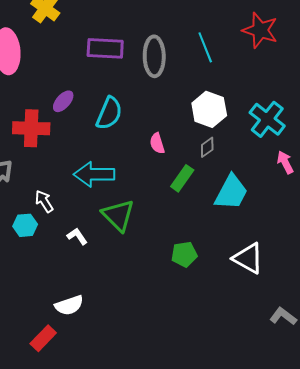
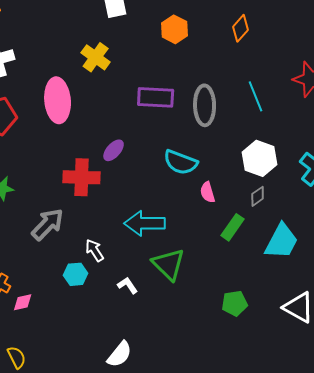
cyan semicircle: (109, 113) -> (181, 162), moved, turned 88
white semicircle: (69, 305) -> (120, 354), turned -32

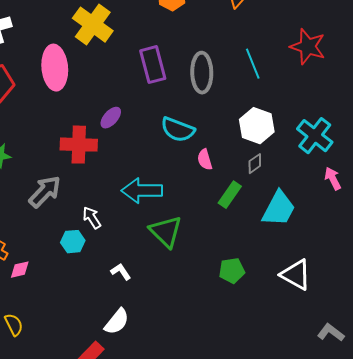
yellow cross: (96, 57) -> (93, 25), size x1.4
purple rectangle: (156, 97) -> (153, 65), turned 72
white L-shape: (128, 285) -> (121, 272), moved

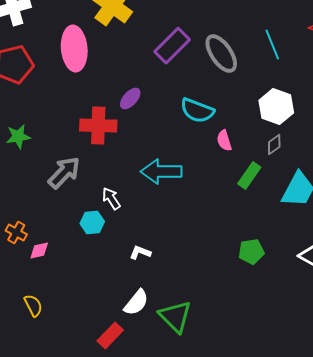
purple rectangle: (153, 65) -> (172, 46), turned 60
gray ellipse: (202, 73) -> (221, 54), turned -33
green triangle: (166, 232) -> (175, 317), moved
white L-shape: (121, 272) -> (140, 253), turned -35

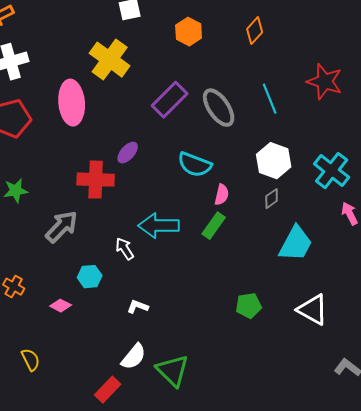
pink semicircle: (224, 141) -> (222, 195), turned -150
green rectangle: (249, 176) -> (214, 226), moved
white arrow: (111, 199) -> (125, 249), moved
pink diamond: (39, 251) -> (61, 306), moved, turned 40

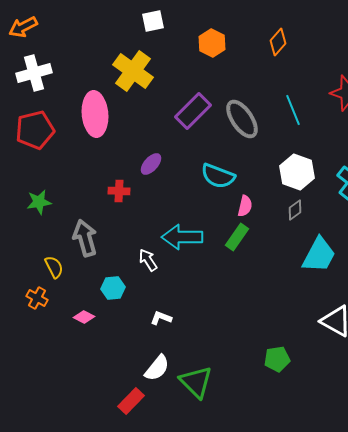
red cross: (96, 180) -> (119, 191), size x0.6
gray arrow: (62, 227) -> (85, 238), turned -60
green pentagon: (249, 306) -> (277, 359), moved
yellow semicircle: (31, 360) -> (54, 267), moved

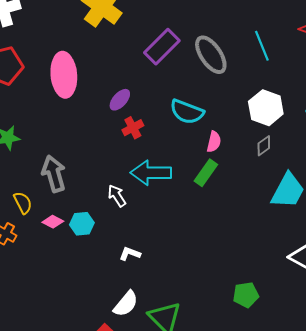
pink ellipse: (95, 114) -> (64, 75), moved
red cross: (119, 191) -> (133, 128), moved, turned -30
pink diamond: (84, 317) -> (53, 222), moved

